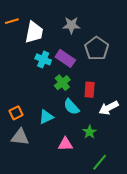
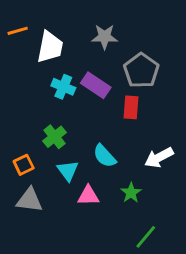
green cross: (62, 83) -> (54, 137), moved
red rectangle: (90, 90) -> (131, 107), moved
cyan triangle: (46, 117) -> (68, 171), turned -42
pink triangle: (65, 144) -> (88, 196), moved

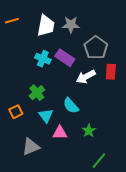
white trapezoid: (50, 47) -> (46, 26), moved
red rectangle: (131, 107) -> (111, 72), moved
white arrow: (159, 157) -> (86, 77), moved
gray triangle: (29, 200) -> (31, 147), moved, turned -30

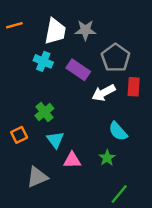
cyan cross: (43, 59) -> (43, 61), moved
cyan semicircle: (71, 106) -> (118, 131), moved

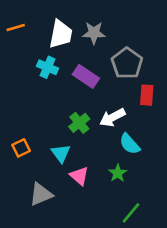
white arrow: (104, 93) -> (112, 118), moved
green cross: (44, 112) -> (79, 123), moved
pink triangle: (72, 160) -> (79, 176), turned 42

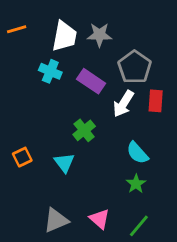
white arrow: (112, 118) -> (123, 104), moved, turned -30
green star: (118, 173) -> (136, 184), moved
pink triangle: (79, 176) -> (99, 219), moved
gray triangle: (41, 194) -> (56, 220), moved

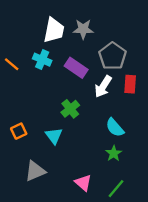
orange line: (17, 29) -> (12, 64), moved, turned 56
gray triangle: (56, 220) -> (35, 171), moved

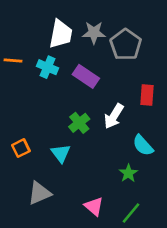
gray pentagon: (113, 56) -> (126, 45), moved
orange line: (12, 64) -> (13, 61), moved, turned -35
white arrow: (103, 87) -> (114, 116), moved
cyan semicircle: (115, 128) -> (143, 145), moved

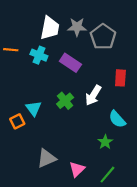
cyan triangle: (61, 153) -> (34, 108), moved
gray triangle: (40, 193) -> (47, 158), moved
pink triangle: (94, 206) -> (77, 169), turned 35

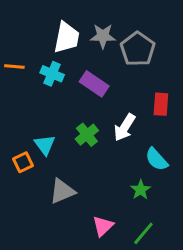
gray triangle: (47, 158) -> (62, 191), moved

